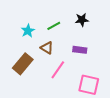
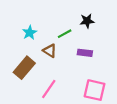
green line: (54, 26) -> (65, 34), moved
pink line: (58, 70) -> (49, 89), moved

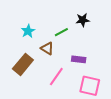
purple rectangle: (85, 53) -> (79, 59), moved
pink line: (49, 89) -> (56, 77), moved

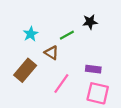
purple rectangle: (79, 59) -> (93, 69), moved

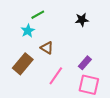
green line: (67, 35) -> (38, 15), moved
purple rectangle: (93, 69) -> (85, 63), turned -56

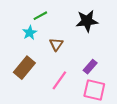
black star: (82, 20) -> (87, 21), size x1.5
brown triangle: (47, 48) -> (56, 44), moved, turned 32

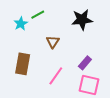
cyan star: (30, 33) -> (21, 24), moved
brown rectangle: (24, 68) -> (23, 64), turned -30

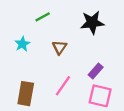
cyan star: (21, 24) -> (22, 44), moved
brown rectangle: (23, 64) -> (26, 94), moved

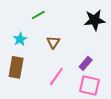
black star: (92, 23) -> (95, 20), moved
brown rectangle: (26, 94) -> (16, 67), moved

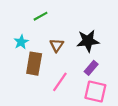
black star: (95, 20) -> (88, 41), moved
brown rectangle: (16, 67) -> (34, 64), moved

